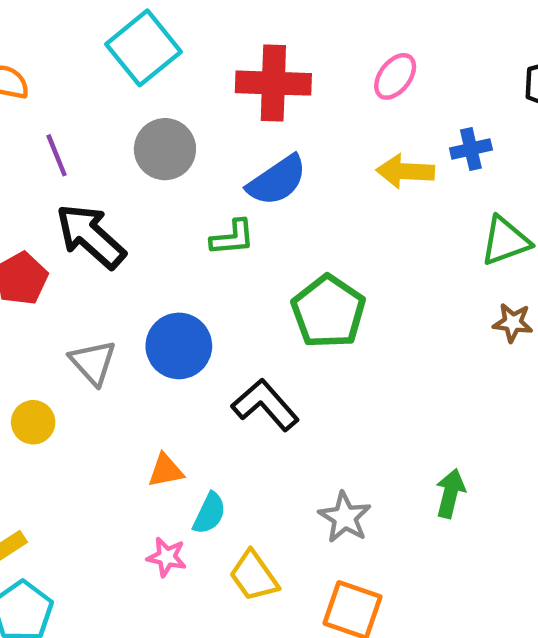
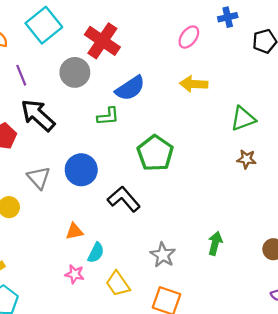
cyan square: (144, 48) -> (44, 25), moved
red cross: (273, 83) -> (102, 41), moved, turned 32
blue cross: (471, 149) -> (228, 17), moved

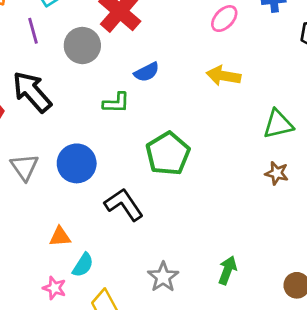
purple line: (21, 75) -> (33, 31), moved
blue semicircle: (130, 88) -> (147, 72), size x0.7

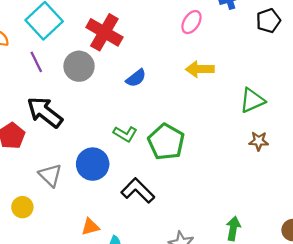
green L-shape: (116, 103) -> (125, 134), moved, turned 40

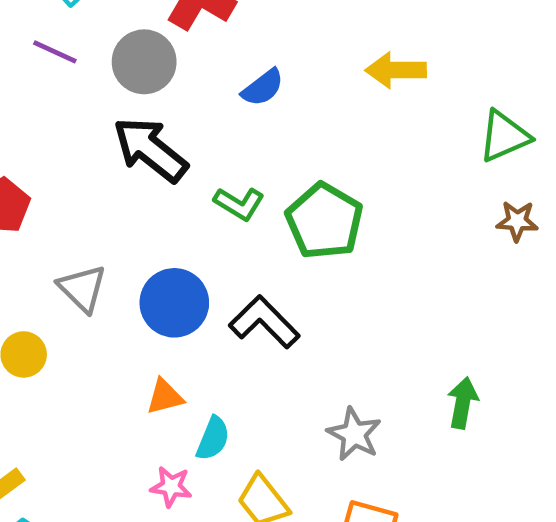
purple line: (36, 62) -> (55, 52), turned -40
black arrow: (45, 112) -> (150, 149), moved
blue circle: (93, 164) -> (174, 303), moved

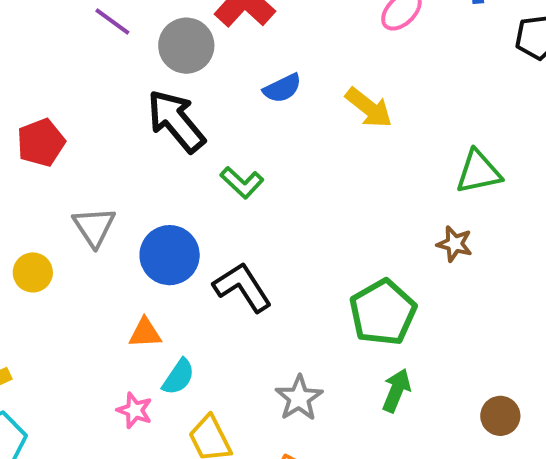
yellow arrow: (396, 70) -> (369, 108), moved, turned -153
green pentagon: (324, 221) -> (383, 312), moved
brown star: (517, 221) -> (455, 244), moved

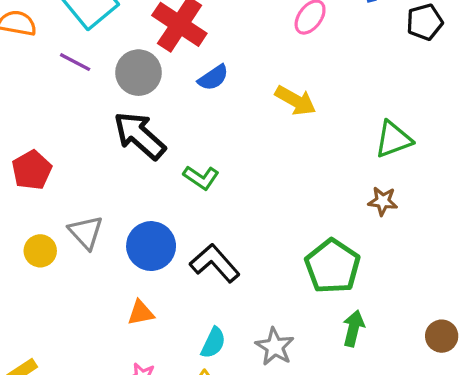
blue semicircle: (282, 88) -> (213, 78), moved
yellow circle: (33, 272) -> (40, 251), moved
cyan semicircle: (178, 377) -> (213, 343), moved

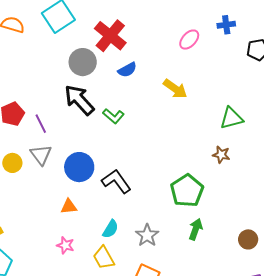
purple line: (75, 62) -> (41, 124), moved, turned 30
green L-shape: (201, 178) -> (113, 116), moved

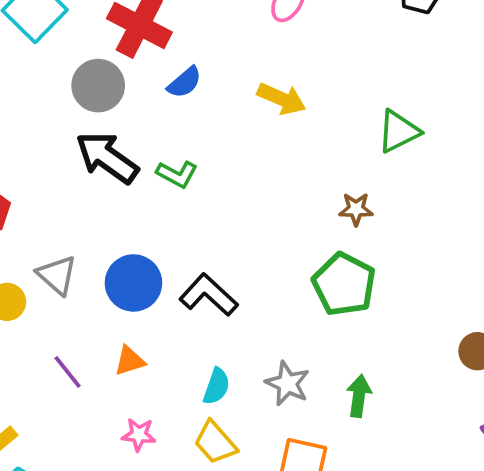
purple line: (41, 124) -> (68, 372), moved
brown star: (221, 155) -> (356, 209), moved
green arrow: (196, 229) -> (359, 396), moved

